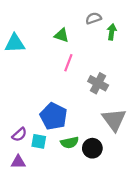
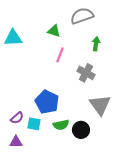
gray semicircle: (93, 18) -> (82, 16), size x1.6
green arrow: (112, 32) -> (96, 44), moved

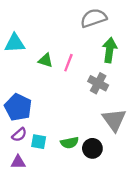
green triangle: (54, 31) -> (46, 60), moved
green arrow: (96, 44) -> (110, 50), size x1.5
blue pentagon: (47, 102) -> (18, 107), moved

